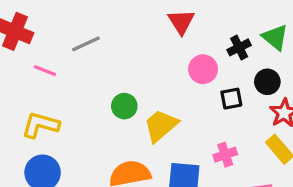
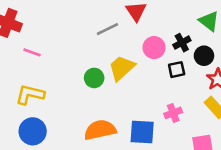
gray line: (86, 44) -> (107, 29), moved
black cross: (239, 47) -> (182, 43), moved
yellow trapezoid: (161, 126) -> (122, 68), moved

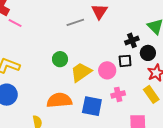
pink circle: (154, 48) -> (107, 70), moved
pink line: (32, 52) -> (15, 23), moved
yellow trapezoid: (122, 68) -> (81, 72), moved

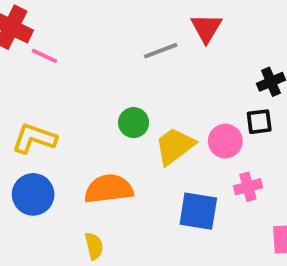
orange semicircle: (59, 100) -> (109, 189), moved

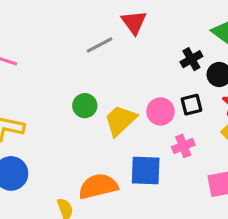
black square: (259, 122) -> (191, 105), moved
orange semicircle: (109, 189) -> (98, 186), moved

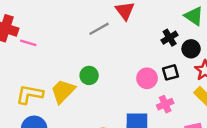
yellow trapezoid: (120, 120) -> (63, 91), moved

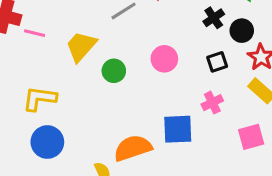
pink circle: (147, 78) -> (164, 59), moved
yellow trapezoid: (63, 91) -> (81, 46), moved

